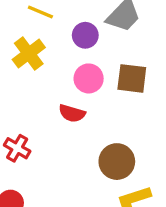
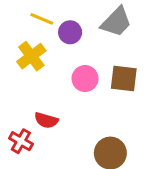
purple circle: (85, 35) -> (70, 32), moved
red semicircle: (72, 113) -> (46, 120), moved

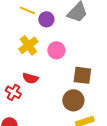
yellow cross: (31, 56) -> (28, 45), moved
brown square: (124, 79) -> (82, 75), moved

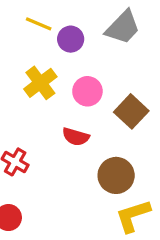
brown square: (82, 75) -> (131, 111), moved, turned 36
red semicircle: (30, 78) -> (76, 137), moved

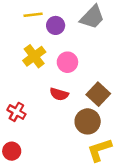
yellow line: (39, 24) -> (33, 15), turned -30
brown square: (131, 111) -> (98, 94), moved

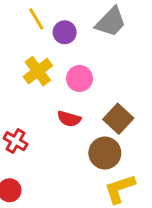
yellow line: (33, 15) -> (36, 19), turned 66

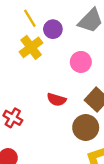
yellow cross: (38, 71) -> (31, 47), moved
pink circle: (80, 79) -> (81, 62), moved

